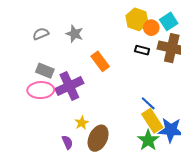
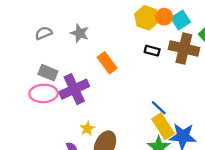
orange circle: (151, 28) -> (164, 17), moved

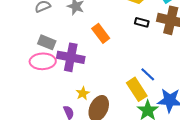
purple cross: (74, 89) -> (71, 57), turned 36
yellow rectangle: (163, 126) -> (137, 89), moved

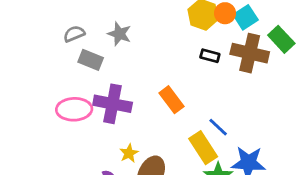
orange rectangle: (101, 33) -> (172, 100), moved
gray rectangle: (47, 42) -> (91, 60), moved

